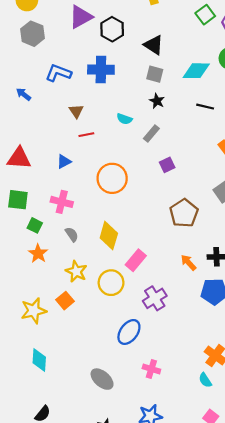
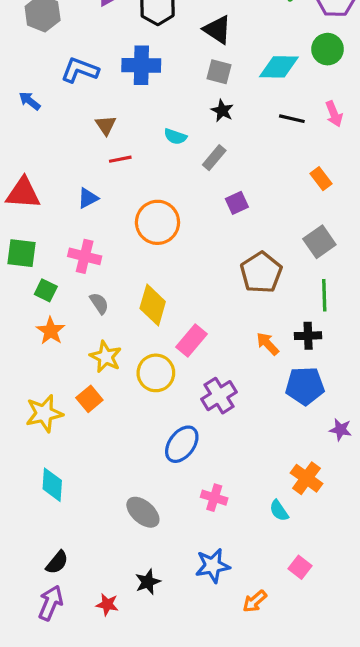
cyan semicircle: (205, 380) -> (279, 511), moved

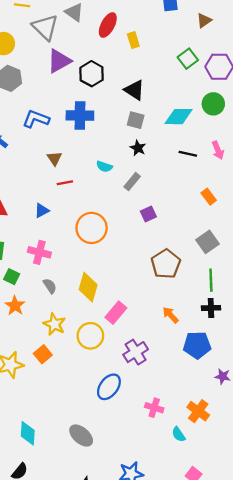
black cross: (308, 336) -> (211, 308), moved
cyan diamond: (52, 485) -> (28, 433), moved
pink cross: (214, 498) -> (154, 408), moved

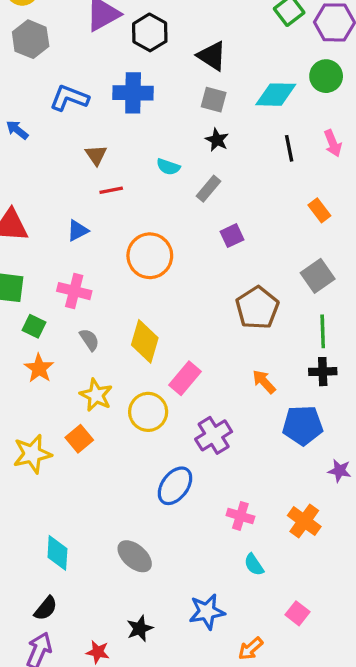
black line: (188, 154) -> (289, 148), turned 66
cyan semicircle: (179, 434) -> (254, 565), moved

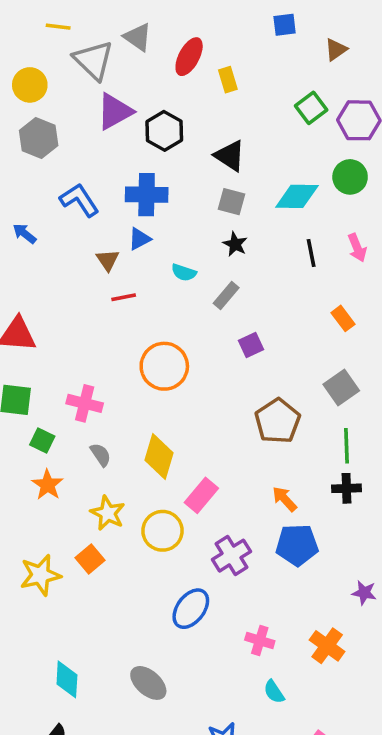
blue L-shape: (69, 98) -> (79, 200), turned 36
blue triangle: (78, 231) -> (139, 239), moved
blue pentagon: (303, 425) -> (297, 545), moved

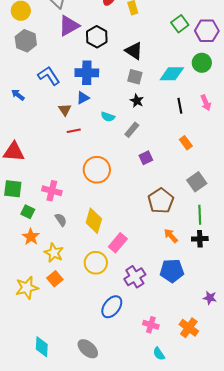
orange rectangle: (343, 318) -> (186, 143), moved
orange arrow: (285, 499) -> (171, 236), moved
yellow star: (108, 513) -> (54, 253), moved

